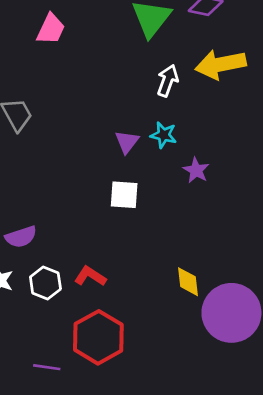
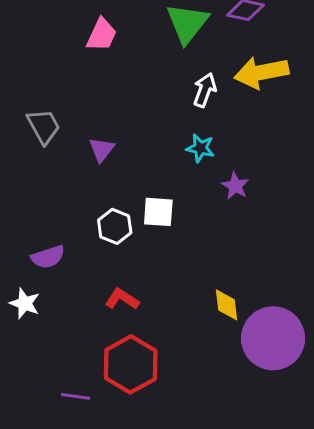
pink trapezoid: (51, 29) -> (102, 35), moved
purple triangle: (127, 142) -> (102, 149), moved
white hexagon: (45, 283) -> (115, 226), moved

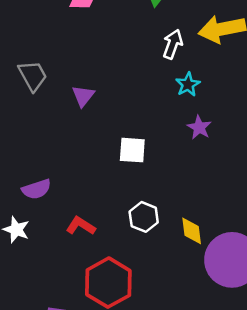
cyan star: (200, 148) -> (188, 85), moved, turned 30
white hexagon: (115, 226) -> (144, 217), moved
red L-shape: (122, 299) -> (81, 226), moved

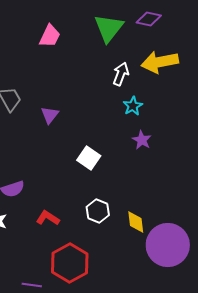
white square: (132, 150) -> (89, 158), turned 30

